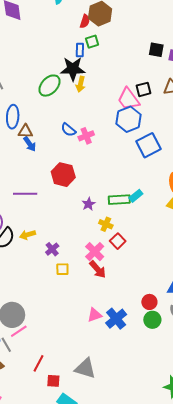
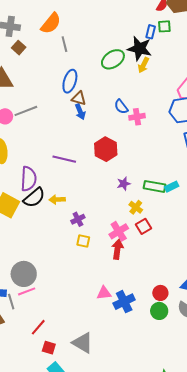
red arrow: (98, 269) -> (117, 249), turned -144

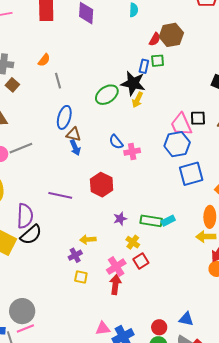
orange semicircle: (51, 23) -> (44, 60), size x0.6
yellow arrow: (57, 200) -> (88, 239), moved

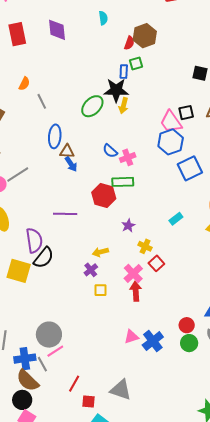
green rectangle: (151, 221) -> (123, 182), moved

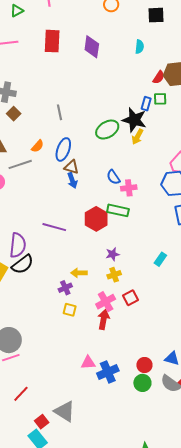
orange semicircle: (24, 84) -> (37, 146), moved
gray line: (18, 175) -> (20, 164), moved
cyan rectangle: (176, 219) -> (160, 259), turned -32
yellow cross: (145, 246) -> (114, 275), moved, turned 32
red square: (89, 401) -> (42, 422), moved, turned 32

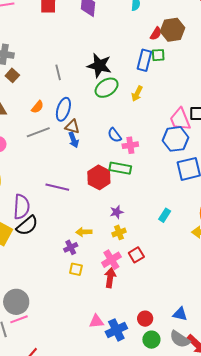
blue rectangle: (146, 104) -> (144, 60), size x1.5
black star: (134, 120) -> (99, 66), moved
gray line: (20, 164) -> (38, 132), moved
red circle: (144, 365) -> (145, 319), moved

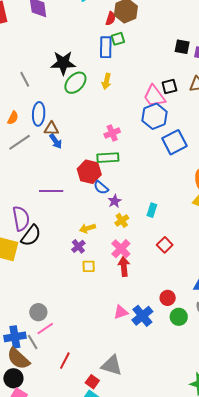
blue semicircle: (115, 135) -> (101, 188), moved
cyan rectangle: (165, 215) -> (152, 210), moved
red square: (136, 255) -> (165, 245), moved
gray circle: (16, 302) -> (38, 312), size x0.7

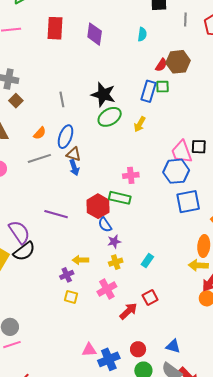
purple semicircle: (21, 219) -> (19, 232), turned -40
red arrow: (124, 267) -> (128, 311), moved, turned 36

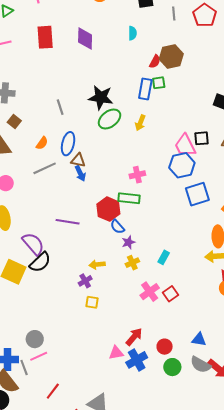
brown square: (16, 101) -> (14, 122), moved
pink cross: (107, 289) -> (150, 292), moved
red arrow: (128, 311) -> (134, 337), moved

